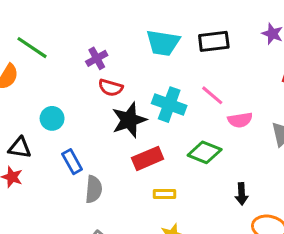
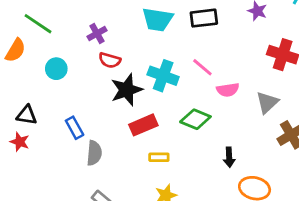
cyan circle: (52, 118) -> (56, 69), moved

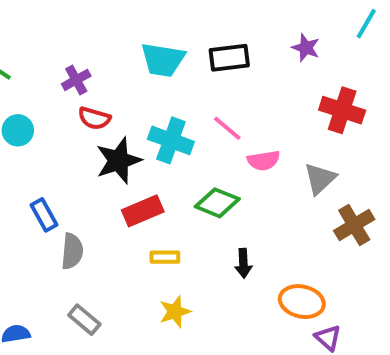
black arrow: (229, 157) -> (243, 263), moved

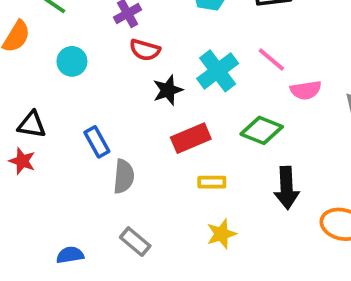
cyan cross: (171, 140) -> (218, 71), turned 33
black star: (119, 161) -> (168, 90), size x0.7
black arrow: (243, 263) -> (287, 188), size x1.5

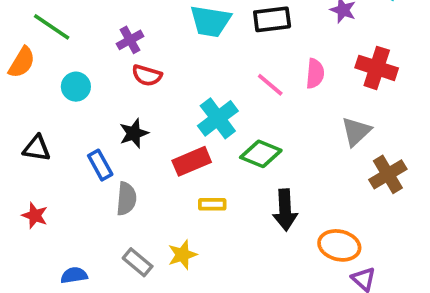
cyan cross: (218, 71) -> (218, 118), moved
black star: (168, 90) -> (134, 133), moved
pink semicircle: (306, 90) -> (315, 74), moved, turned -76
red star: (22, 161) -> (35, 216), moved
yellow star: (221, 234) -> (182, 255), moved

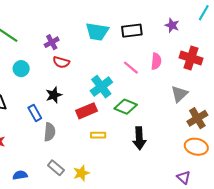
orange ellipse: (339, 245) -> (196, 147), moved
yellow star: (182, 255) -> (81, 173), moved

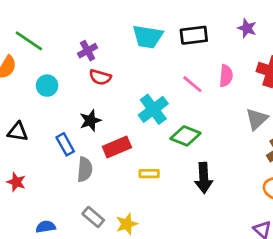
red rectangle: (87, 111) -> (117, 147), moved

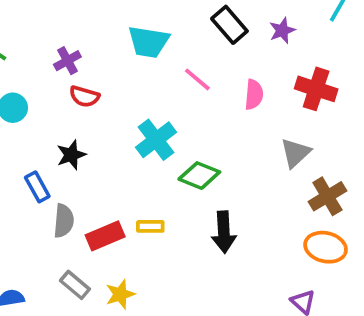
purple star: (247, 28) -> (282, 30), turned 30
black rectangle: (194, 35) -> (229, 25), moved, turned 56
pink line: (192, 84) -> (197, 79), moved
red rectangle: (117, 147) -> (105, 236), moved

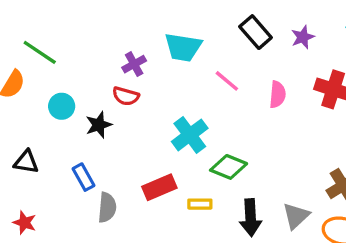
purple cross: (67, 61) -> (134, 64), moved
gray triangle: (295, 153) -> (296, 216), moved
black star: (71, 155) -> (99, 125), moved
yellow rectangle: (150, 226) -> (200, 204), moved
red rectangle: (105, 236) -> (159, 187), moved

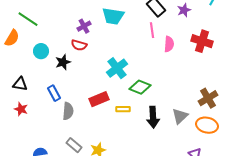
pink line: (227, 81) -> (152, 30), moved, turned 42
red star: (25, 223) -> (21, 109), moved

